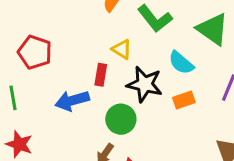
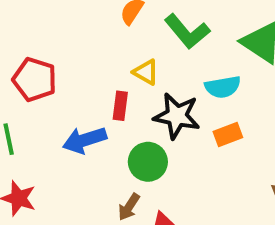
cyan semicircle: (181, 63) -> (223, 87), turned -48

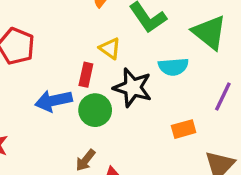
orange rectangle: (228, 134) -> (184, 129), moved
green circle: (148, 162) -> (95, 110), moved

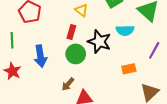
yellow triangle: (110, 48) -> (81, 10), moved
blue arrow: (53, 101) -> (40, 56), moved, turned -90

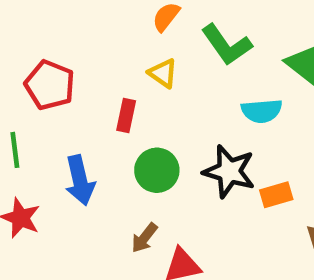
red rectangle: (71, 32) -> (126, 116), moved
black star: (99, 42) -> (229, 171), moved

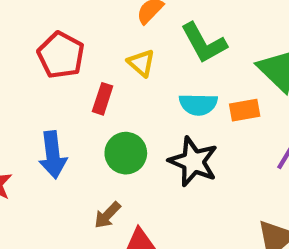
red pentagon: (50, 85) -> (61, 55), moved
cyan semicircle: (262, 111) -> (198, 104), moved
orange rectangle: (276, 195) -> (245, 110), moved

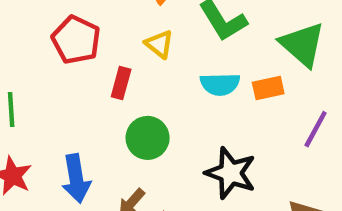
blue arrow: (53, 155) -> (76, 179), moved
black star: (193, 162) -> (231, 173), moved

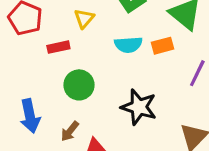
yellow triangle: (159, 44) -> (84, 18), turned 35
red rectangle: (121, 83) -> (58, 47), turned 65

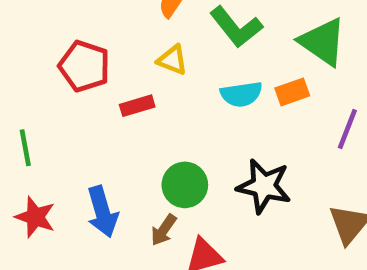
yellow triangle: (84, 18) -> (172, 60), turned -45
green circle: (79, 85) -> (185, 185), moved

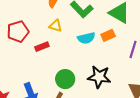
red pentagon: (84, 66) -> (18, 32), turned -30

